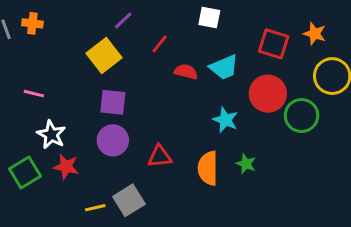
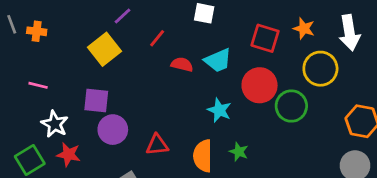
orange cross: (32, 23) -> (37, 31), moved
purple square: (113, 102) -> (96, 100), moved

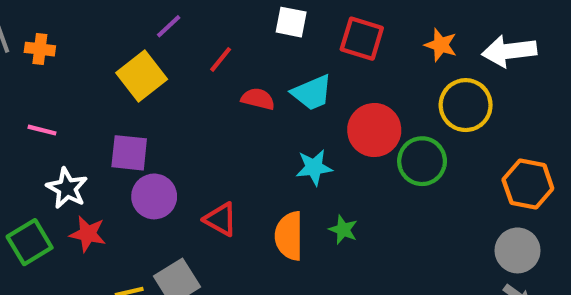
white arrow: (349, 33) -> (509, 51), turned 92
red square: (265, 38) -> (362, 39), moved
cyan star: (219, 110) -> (314, 167), turned -30
red triangle: (157, 145) -> (221, 219), turned 35

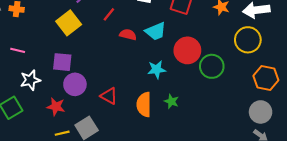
yellow circle: (466, 105) -> (248, 40), moved
white star: (67, 188) -> (30, 80), turned 30
red star: (88, 234) -> (56, 107), moved

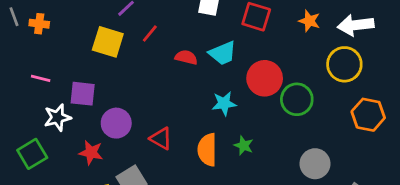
red line: (109, 14) -> (150, 33), moved
yellow square: (69, 23) -> (108, 42), turned -35
purple square: (62, 62) -> (83, 94), moved
gray circle: (261, 112) -> (315, 164), moved

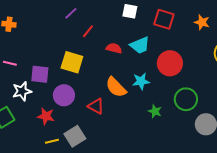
yellow square: (108, 42) -> (72, 62), moved
green circle: (297, 99) -> (186, 99), moved
orange semicircle: (207, 150) -> (116, 87), moved, turned -45

